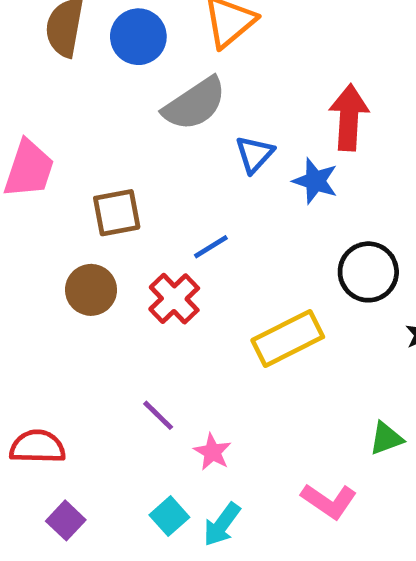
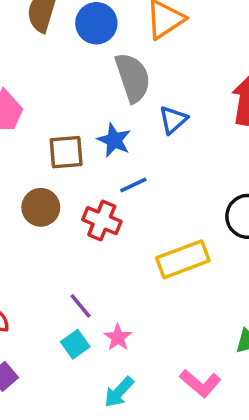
gray semicircle: (195, 104) -> (133, 78), turned -81
blue star: (315, 181) -> (114, 140), moved
red cross: (174, 299) -> (102, 221), turned -30
cyan square: (169, 516) -> (75, 344), moved

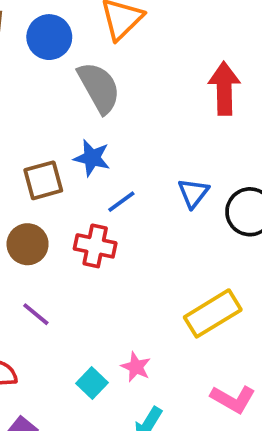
blue triangle: (173, 120) -> (193, 193), moved
yellow rectangle: (183, 259) -> (213, 313), moved
purple line: (81, 306) -> (36, 314), moved

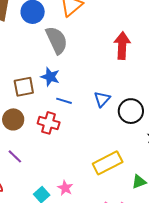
blue line: (121, 202) -> (64, 101), turned 49

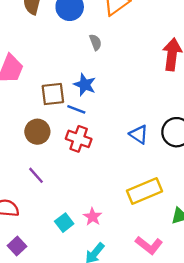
gray semicircle: (57, 40) -> (95, 42), size x0.5
blue triangle: (102, 99) -> (139, 134), moved, turned -42
blue line: (64, 101) -> (76, 109), moved

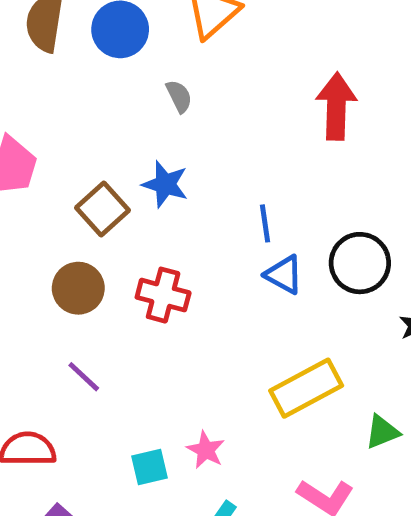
brown square: (53, 94) -> (102, 209), turned -30
blue line: (76, 109) -> (265, 223), moved, turned 66
cyan square: (64, 223) -> (150, 467), turned 30

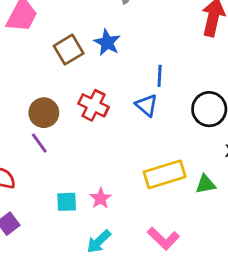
blue triangle: (284, 275) -> (147, 105), moved
brown circle: (78, 288) -> (44, 113), moved
green triangle: (382, 432) -> (205, 184), moved

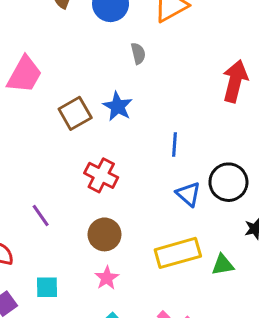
blue triangle: (147, 105) -> (188, 194), moved
brown circle: (44, 113) -> (105, 234), moved
cyan square: (67, 202) -> (47, 287), moved

